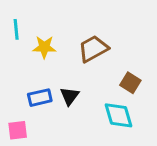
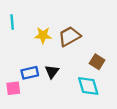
yellow star: (44, 47) -> (43, 35), moved
pink square: (18, 130) -> (13, 88), moved

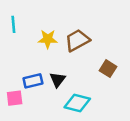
cyan diamond: (88, 86) -> (77, 103), moved, turned -60

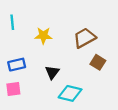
brown trapezoid: (77, 40) -> (85, 38), moved
blue rectangle: (33, 81) -> (17, 65), moved

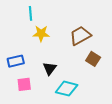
cyan line: (12, 22) -> (31, 13), moved
pink square: (13, 89) -> (24, 84), moved

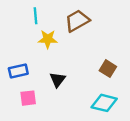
brown trapezoid: (80, 36) -> (77, 21), moved
cyan diamond: (67, 89) -> (104, 103), moved

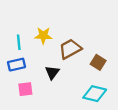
cyan line: (35, 16) -> (19, 42), moved
brown trapezoid: (77, 21) -> (70, 49), moved

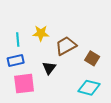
pink square: (25, 89) -> (24, 84), size x1.5

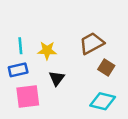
yellow star: (41, 33) -> (47, 51), moved
brown trapezoid: (66, 46) -> (92, 43), moved

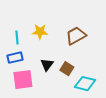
yellow star: (47, 51) -> (40, 32), moved
brown square: (106, 67) -> (67, 69), moved

